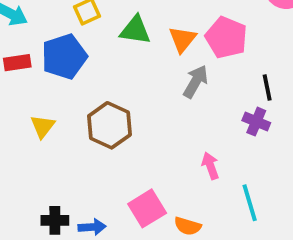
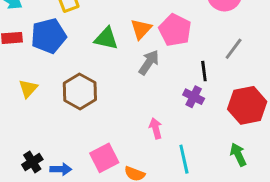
green triangle: (135, 30) -> (106, 38), moved
black cross: (55, 220) -> (32, 162), turned -36

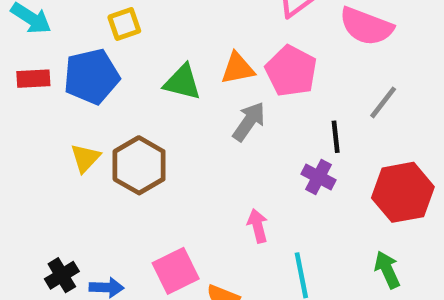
orange triangle: (141, 29) -> (238, 68), turned 35
yellow triangle: (28, 89) -> (85, 158), moved

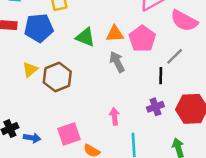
gray line: (383, 102) -> (175, 56), moved
gray arrow: (249, 122) -> (117, 62), turned -70
purple cross: (319, 177) -> (155, 107), moved, turned 35

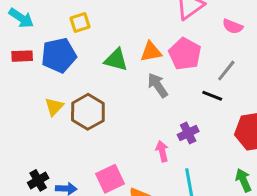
pink semicircle: (184, 21) -> (233, 26), size x0.6
black line: (161, 76) -> (212, 96), turned -63
purple cross: (155, 107) -> (188, 133), moved

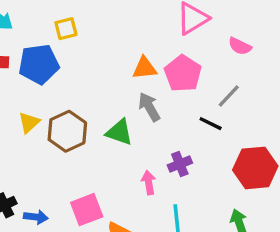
green triangle: (116, 60) -> (119, 132), moved

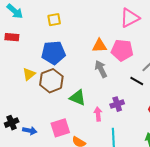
blue pentagon: (39, 64) -> (53, 53), moved
pink pentagon: (183, 73) -> (122, 50), turned -30
green triangle: (119, 132) -> (78, 98), moved

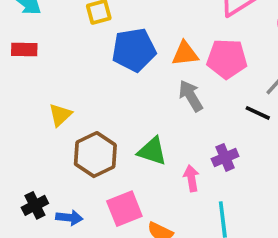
blue pentagon: (53, 53) -> (134, 50), moved
brown hexagon: (51, 81) -> (95, 155), moved

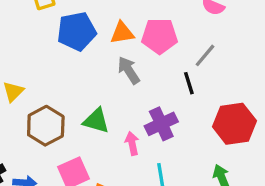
black line: (258, 113) -> (189, 83), turned 50
purple cross: (225, 157) -> (161, 124), size x1.4

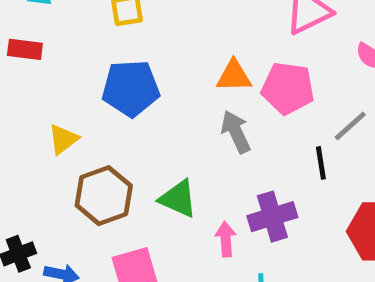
blue pentagon: (77, 31) -> (131, 88), moved

